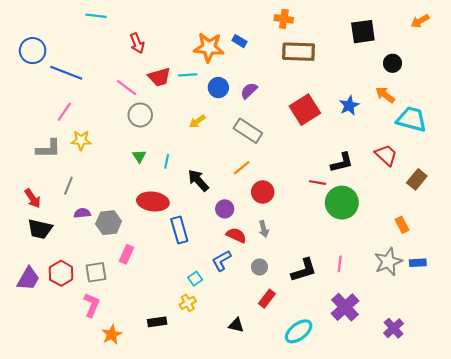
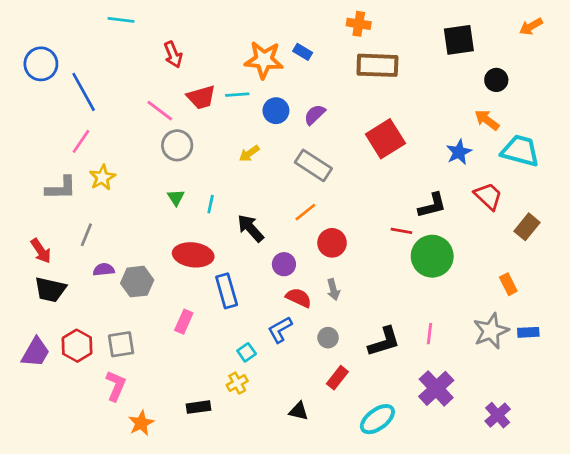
blue line: (66, 73) -> (84, 92), turned 40
blue star: (349, 105) -> (459, 152), moved
yellow star: (81, 140) -> (102, 177), turned -30
pink rectangle: (127, 254) -> (184, 322), moved

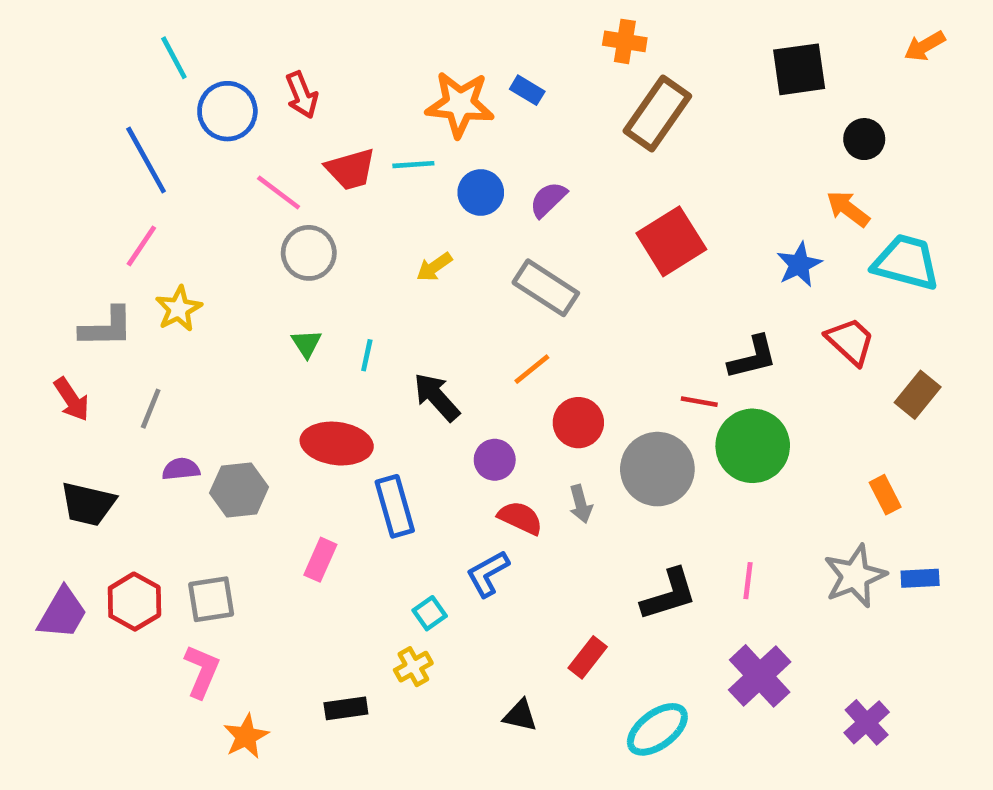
cyan line: (121, 20) -> (174, 58), moved, turned 55
blue circle: (41, 64) -> (227, 111), moved
brown rectangle: (377, 65) -> (657, 113), turned -57
red arrow: (41, 251) -> (72, 399), moved
gray circle: (328, 338) -> (657, 469), moved, size x2.0

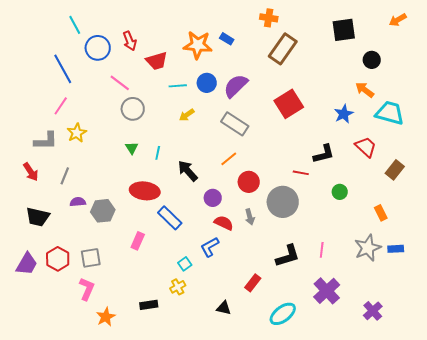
cyan line: (413, 165) -> (178, 86), moved
red trapezoid: (351, 169) -> (157, 61), moved
purple semicircle: (548, 199) -> (236, 86), size x1.5
green circle: (753, 446) -> (340, 192), moved, size x0.5
blue rectangle: (395, 506) -> (170, 218), turned -30

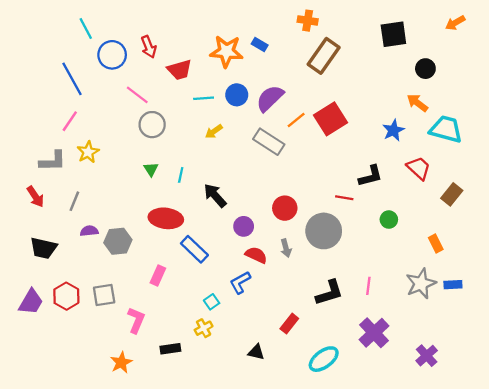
orange line: (229, 159) -> (296, 120), moved
pink L-shape: (87, 289) -> (136, 320), moved

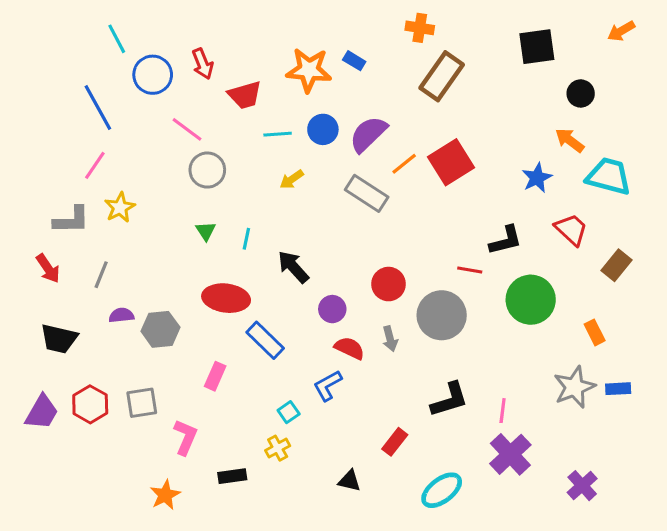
green circle: (389, 220) -> (531, 300), size x2.0
pink line: (368, 286) -> (503, 411), moved

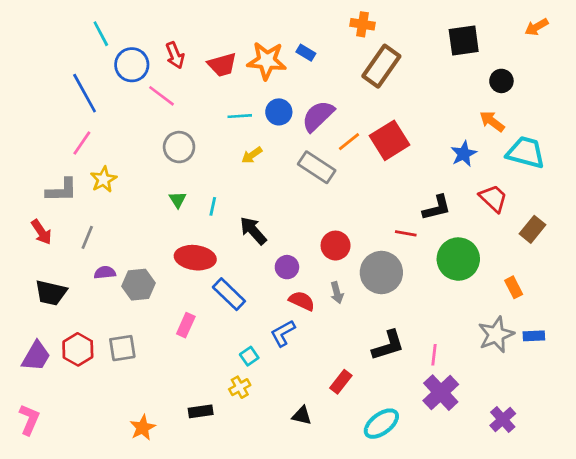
red trapezoid: (245, 95) -> (222, 65), moved
pink line: (187, 129) -> (161, 96), moved
pink L-shape: (185, 437) -> (29, 420), moved

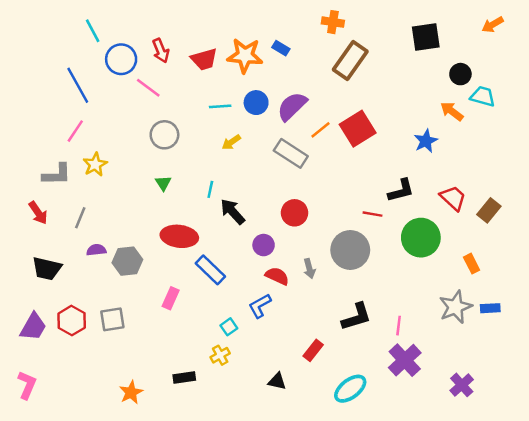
cyan trapezoid: (526, 152) -> (483, 96), moved, size x0.7
red trapezoid: (493, 198) -> (453, 198), moved
cyan line: (213, 206) -> (210, 189), moved
red circle: (336, 246) -> (294, 213), moved

